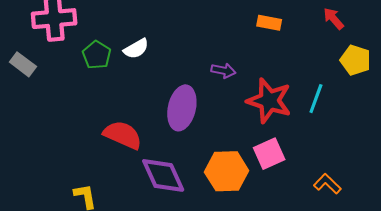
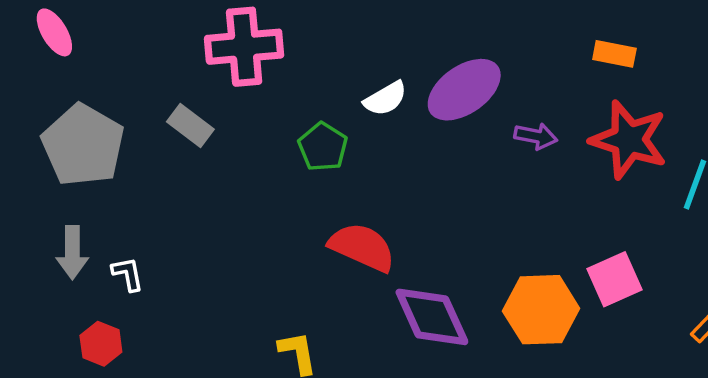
green pentagon: (97, 55) -> (323, 147), moved
red star: (269, 101) -> (629, 140), moved
purple ellipse: (182, 108) -> (464, 90), moved, turned 42

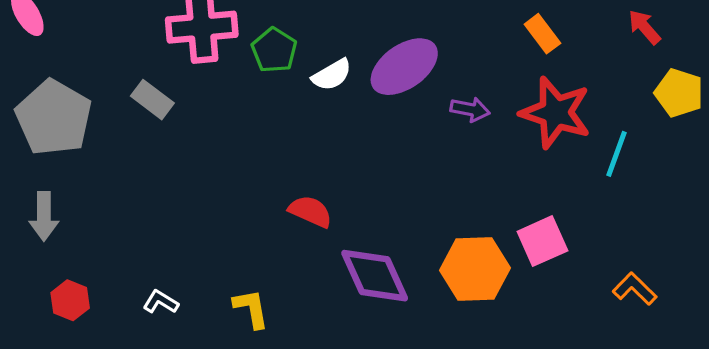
orange rectangle: (614, 54) -> (542, 34), turned 42
green pentagon: (323, 147) -> (274, 50), moved
red semicircle: (362, 247) -> (310, 211), size x0.7
white L-shape: (128, 274) -> (161, 302), moved, turned -48

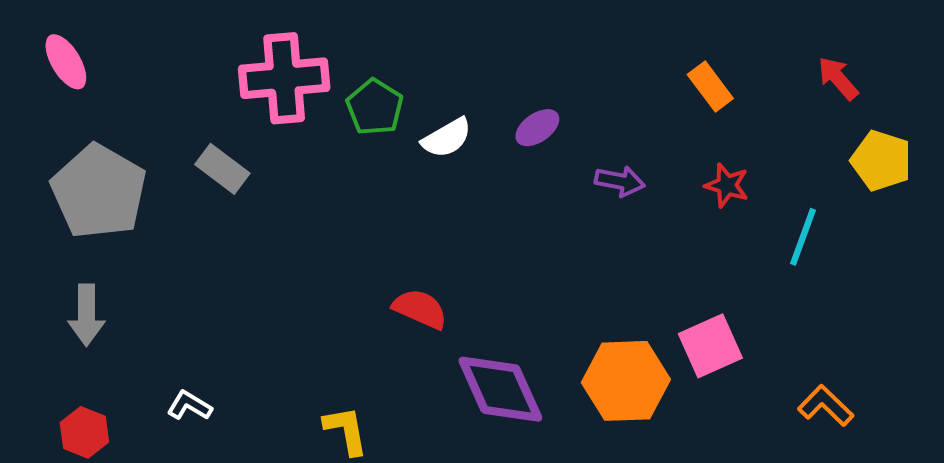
purple ellipse: (404, 67) -> (537, 128), size x0.5
red star: (556, 113) -> (727, 185), size x0.5
red hexagon: (70, 300) -> (84, 432), moved
white L-shape: (161, 302) -> (189, 406), moved

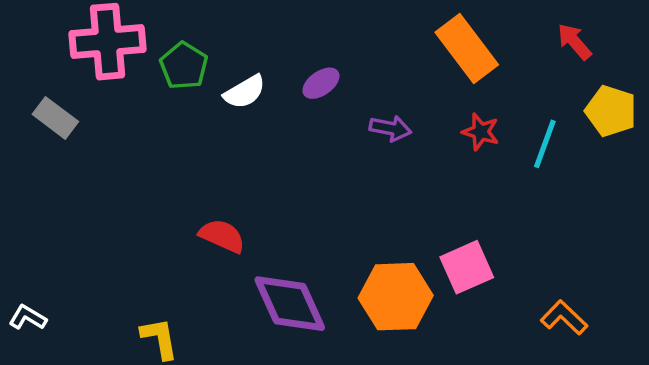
orange rectangle: (710, 86) -> (467, 48), size x1.6
cyan line: (803, 237) -> (545, 144), moved

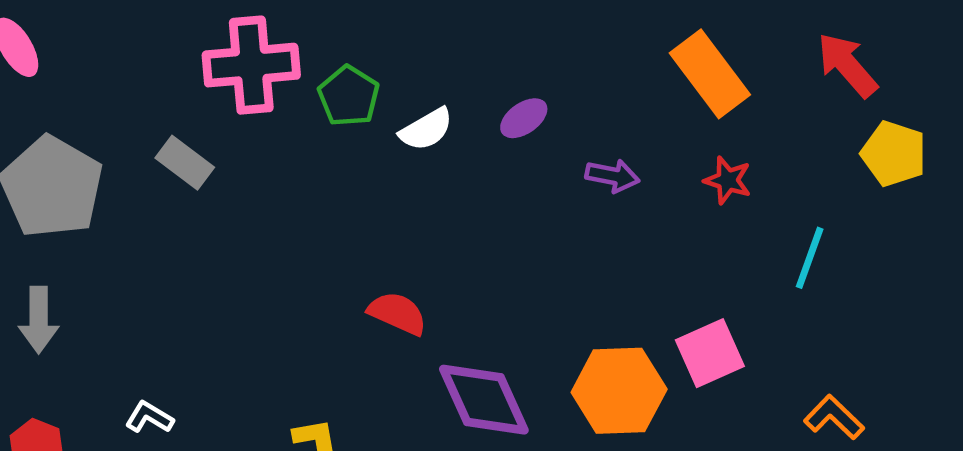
red arrow: (574, 42) -> (847, 65), size x1.4
cyan line: (545, 144) -> (810, 258), moved

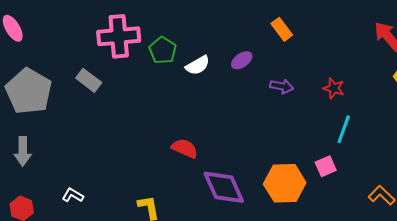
orange rectangle: (710, 74) -> (282, 29), moved, size x0.6
cyan line: (810, 258) -> (344, 129), moved
pink square: (710, 353) -> (326, 166), size x0.7

